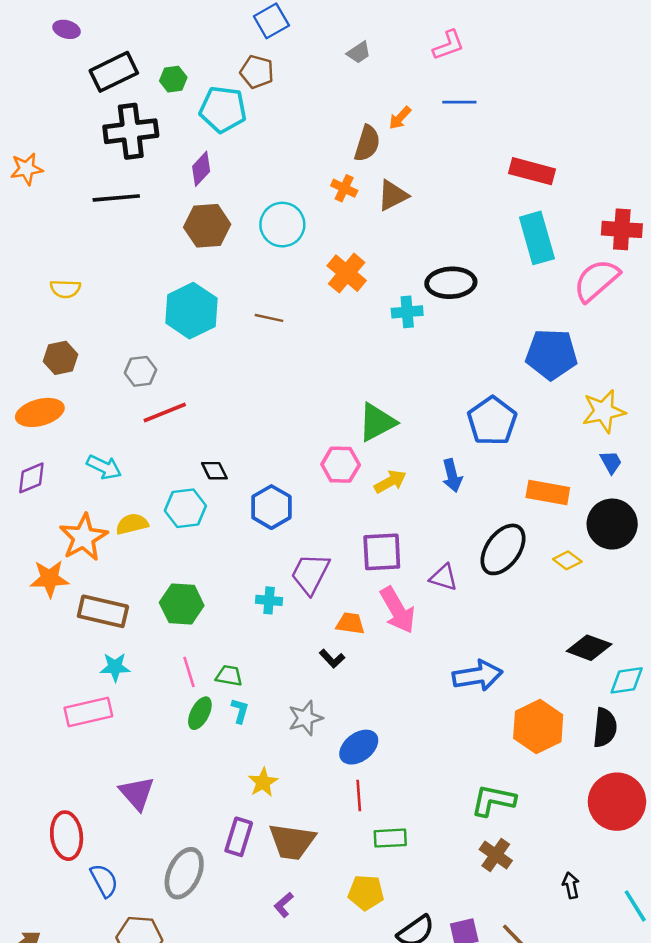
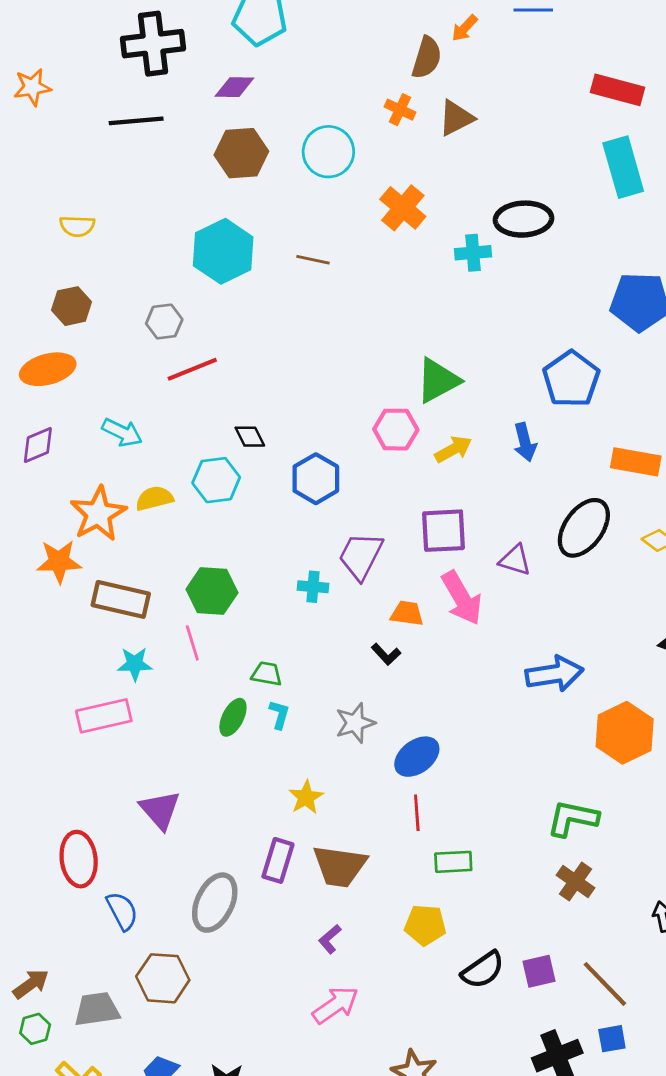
purple diamond: (201, 169) -> (234, 87), turned 48
pink line: (189, 672) -> (192, 643), moved

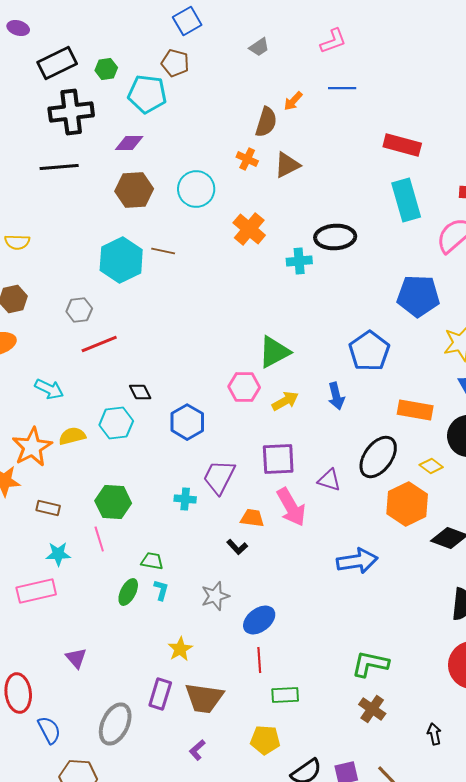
brown line: (313, 260) -> (163, 251), moved
brown rectangle: (121, 599) -> (48, 508), size x0.6
orange hexagon: (625, 733) -> (407, 504), moved
purple triangle: (160, 810) -> (76, 658), size x0.7

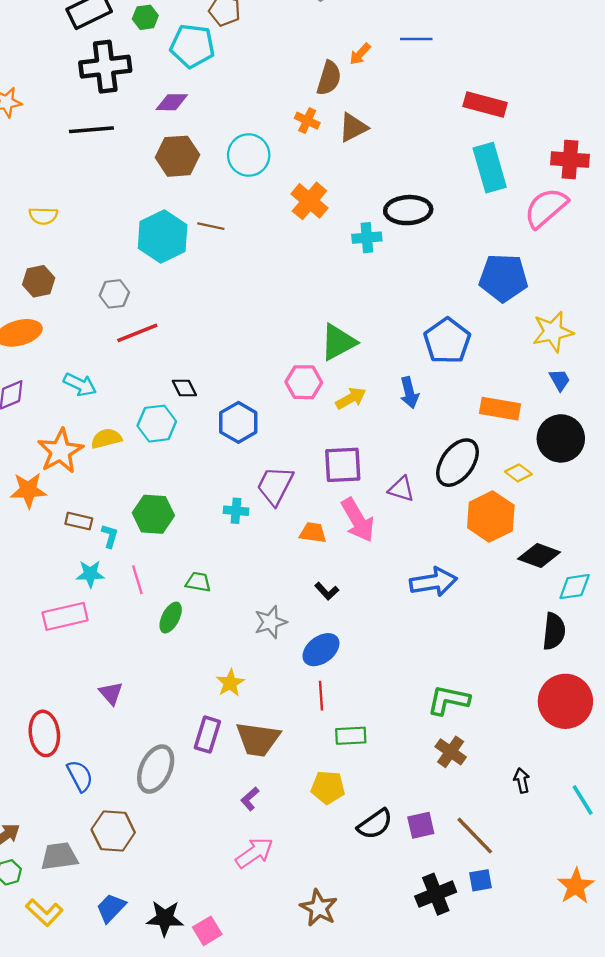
pink line: (99, 539) -> (137, 580), moved
black L-shape: (237, 547) -> (327, 591), moved
cyan L-shape: (161, 590) -> (110, 536), moved

